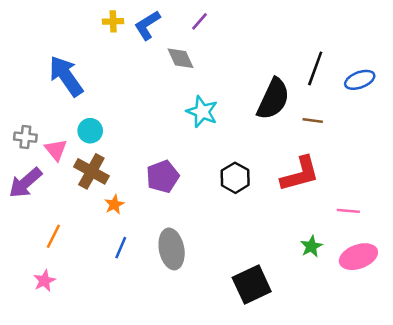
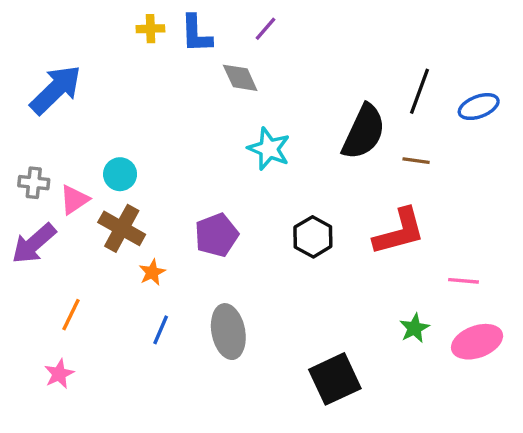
blue L-shape: (147, 25) -> (196, 34), turned -60
blue arrow: (66, 76) -> (56, 90), moved, turned 81
pink triangle: (56, 150) -> (74, 200), turned 35

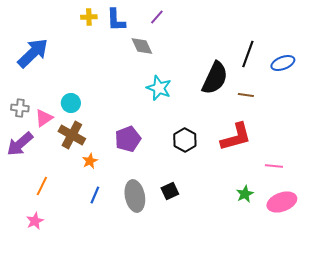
black square: (335, 379) -> (170, 191), moved, size x0.6

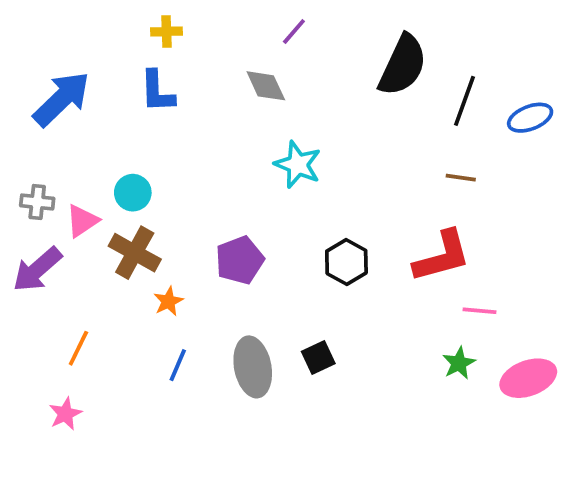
blue L-shape: (116, 20) -> (157, 91), moved
black semicircle: (215, 78) -> (403, 65), moved
pink line: (274, 166) -> (479, 311), moved

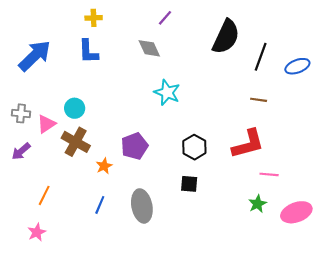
purple arrow: (37, 269) -> (21, 151), size x0.7
orange star: (168, 301) -> (104, 166), moved
black square: (318, 358) -> (189, 184), moved, turned 30

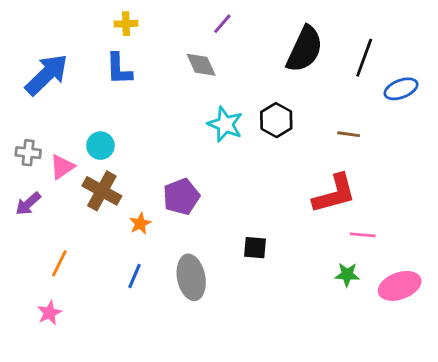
black line: (261, 57) -> (364, 58), moved
black hexagon: (194, 147) -> (276, 120), moved
green star: (257, 204) -> (347, 275), turned 30

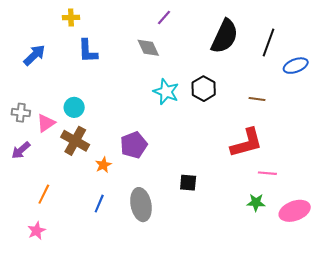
yellow cross: (126, 24) -> (71, 18), moved
blue arrow: (47, 75) -> (34, 55), size x0.7

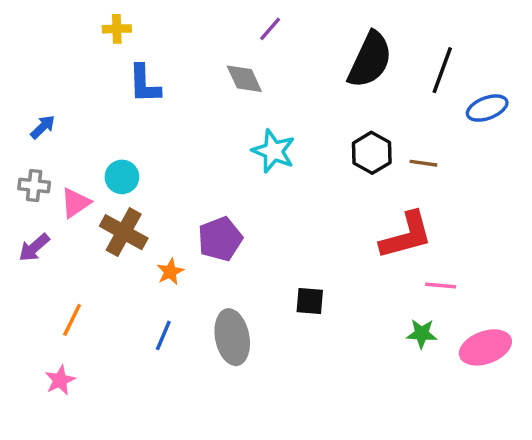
blue arrow: (34, 55) -> (43, 127), moved, size x0.7
black hexagon: (204, 89) -> (372, 153), moved

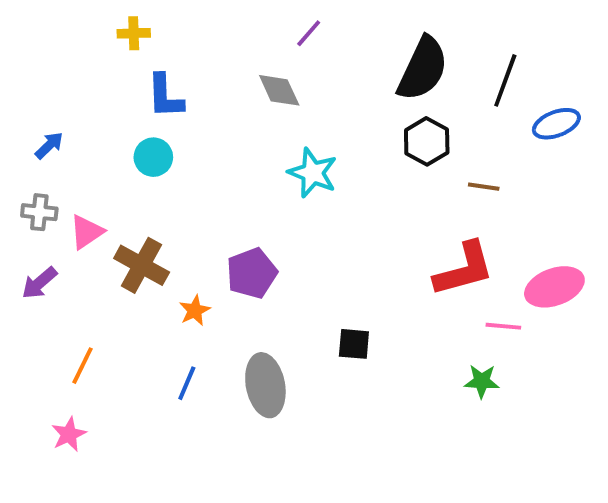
black hexagon: (372, 153) -> (427, 141), moved
cyan circle: (122, 177) -> (153, 157), moved
pink ellipse: (485, 347) -> (554, 287), moved

